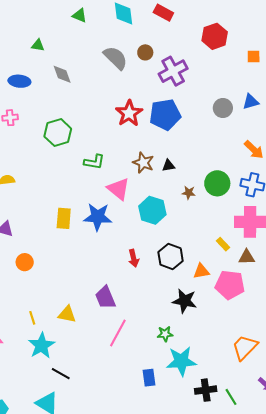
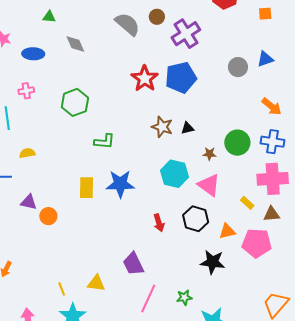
green L-shape: (94, 162) -> (104, 141), moved
pink triangle: (118, 189) -> (209, 185), moved
orange circle: (25, 262) -> (48, 216), moved
green star: (165, 334) -> (184, 297), moved

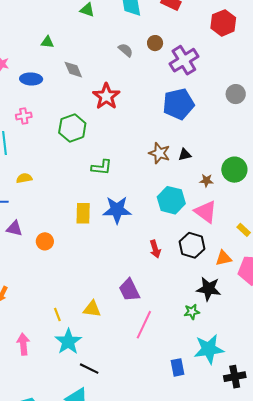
gray semicircle: (128, 24) -> (126, 50), size x0.6
red star: (145, 79) -> (106, 96), moved
purple triangle: (29, 202) -> (14, 228), moved
green star: (184, 297) -> (192, 312), moved

